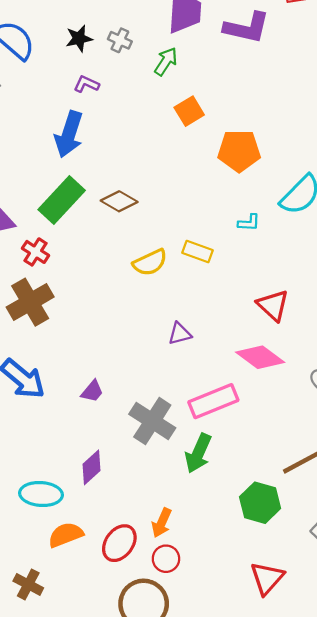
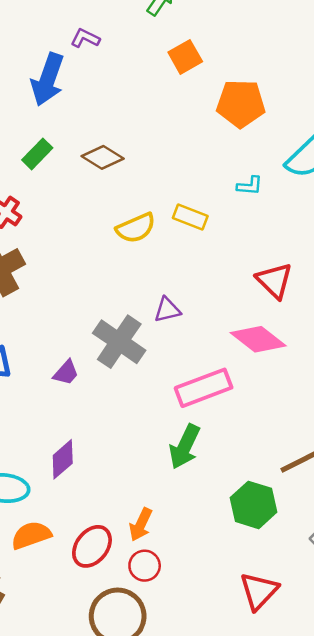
purple L-shape: (86, 84) -> (85, 38), moved
green rectangle: (62, 200) -> (37, 154), size x0.6
gray cross: (152, 421) -> (119, 342), moved

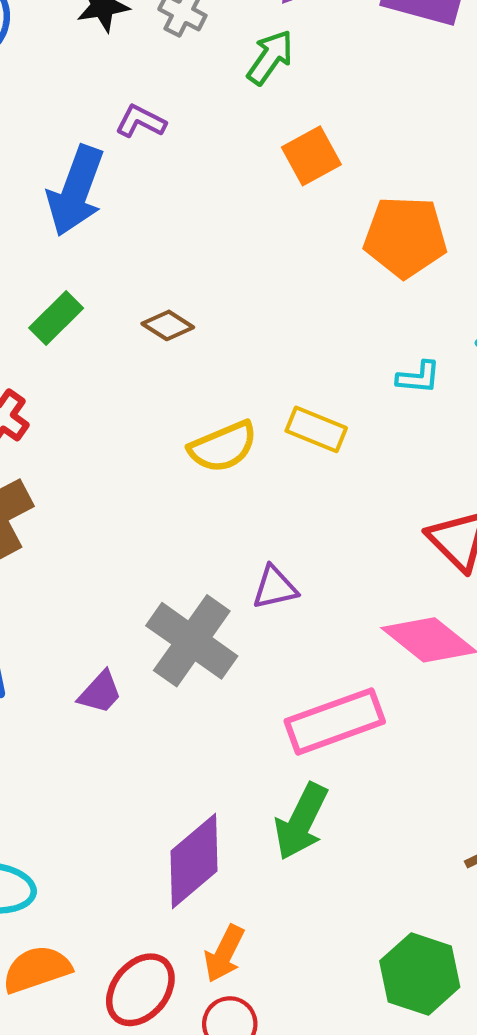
brown diamond: (103, 157) -> (168, 325), size x0.7
purple diamond: (63, 459) -> (194, 861), moved, size x1.4
green hexagon: (253, 505) -> (420, 974), moved

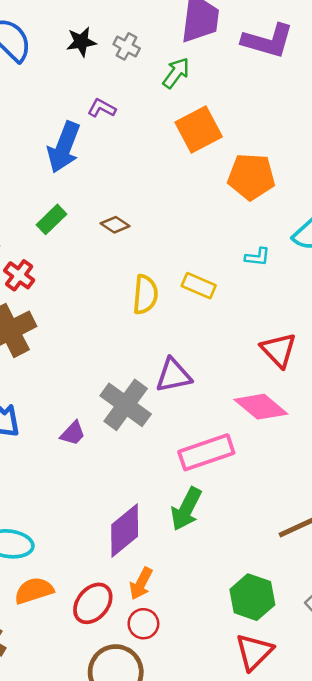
orange square: (311, 156) -> (199, 130), size x1.4
yellow semicircle: (223, 447) -> (145, 295), turned -63
purple triangle: (275, 588) -> (173, 375), size x1.4

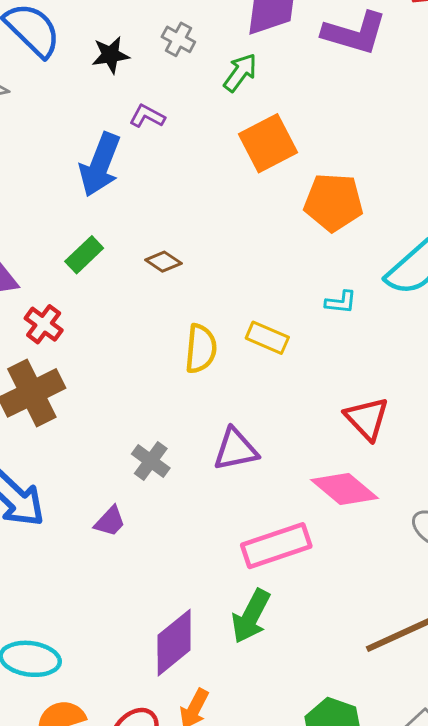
black star: (81, 42) -> (111, 55), moved
gray cross: (126, 405) -> (151, 461), moved, size x0.6

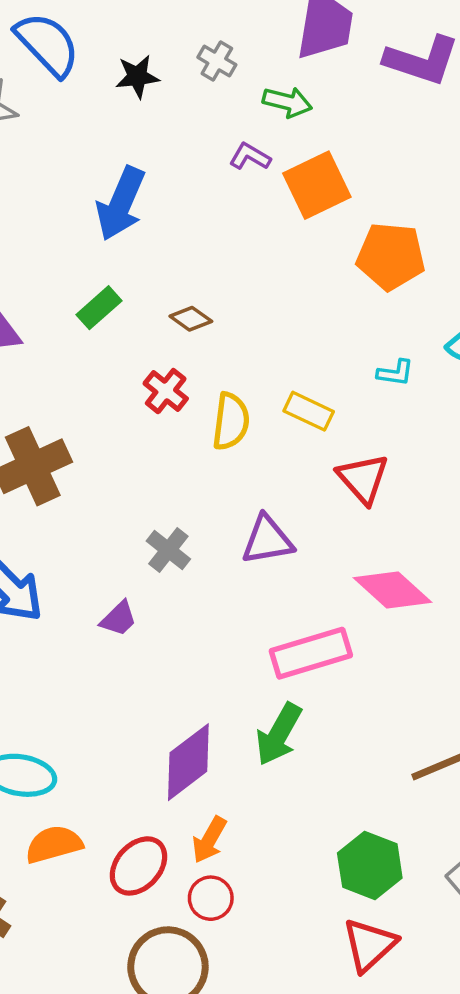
green arrow: (240, 73) -> (287, 102), turned 66
purple L-shape: (147, 116) -> (250, 157), moved
red cross: (44, 324) -> (166, 391), moved
red triangle: (367, 419) -> (363, 479), moved

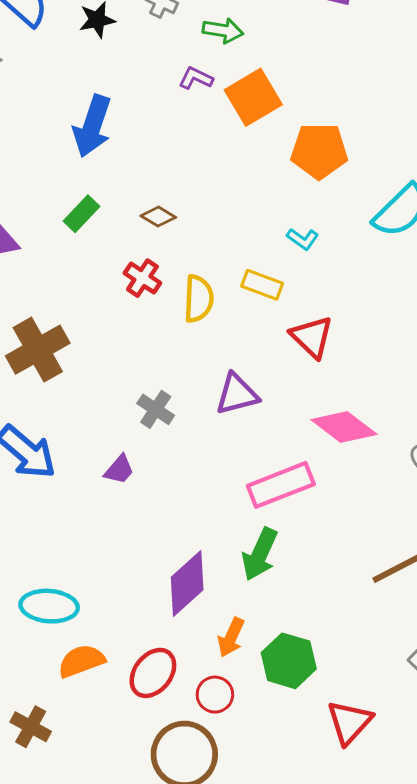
cyan L-shape: (395, 373) -> (303, 239), moved, turned 32
orange arrow: (209, 840) -> (231, 637), moved
green hexagon: (370, 865) -> (289, 661), moved

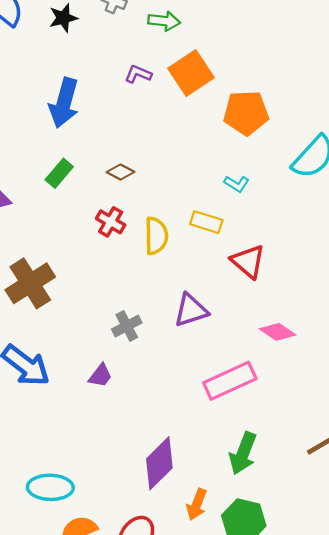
purple L-shape: (196, 78) -> (138, 74), moved
gray cross: (156, 409) -> (127, 326), turned 32
pink diamond: (344, 427) -> (278, 332), size x0.7
green arrow: (260, 554) -> (243, 453), moved

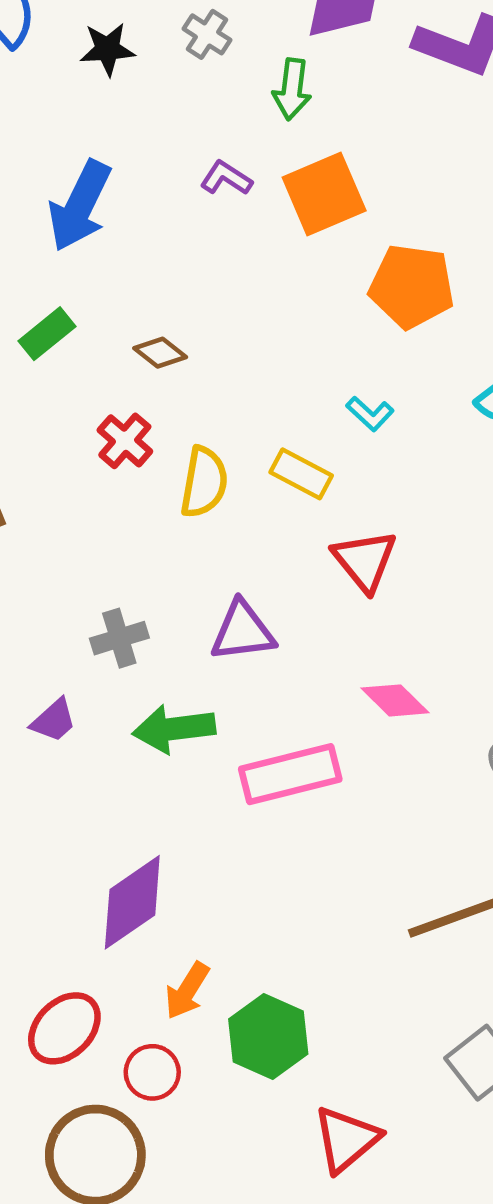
green arrow: (164, 21) -> (292, 89), turned 80
green arrow: (243, 453) -> (174, 729), moved, turned 51

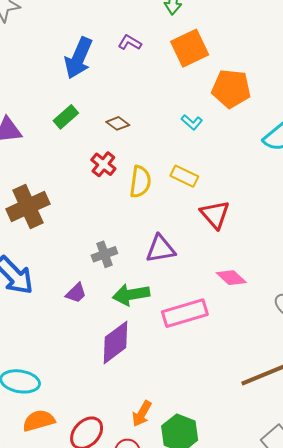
purple L-shape: (226, 178) -> (130, 43), moved
cyan L-shape: (370, 414) -> (192, 122), moved
purple diamond: (132, 902) -> (116, 342), moved

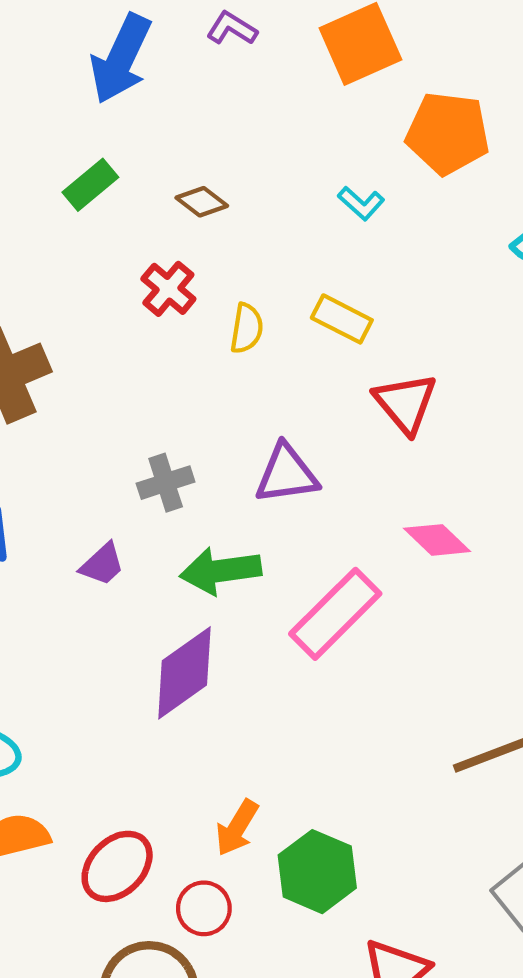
yellow semicircle: (140, 182) -> (247, 328), size x0.7
pink rectangle: (185, 313) -> (335, 614), turned -30

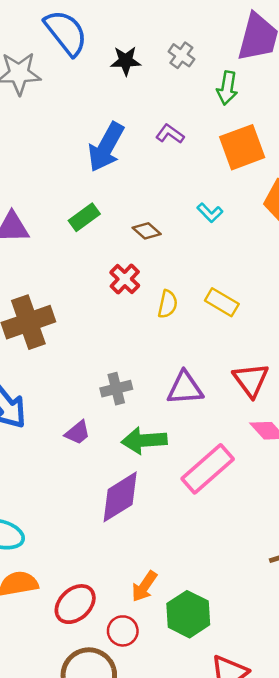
cyan L-shape: (361, 203) -> (210, 213), moved
red triangle: (405, 403) -> (251, 380), moved

